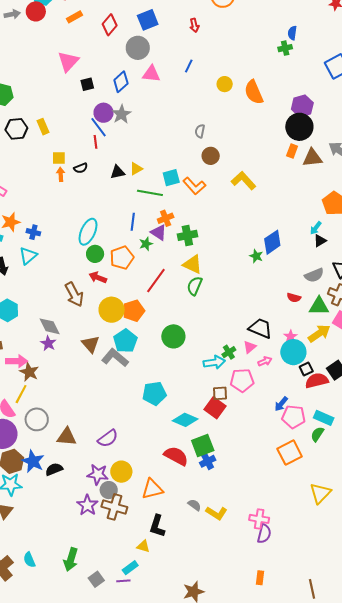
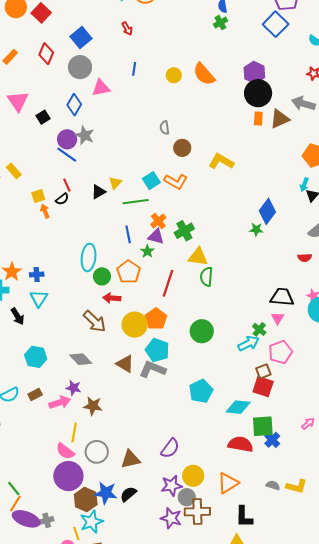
red line: (95, 142) -> (67, 185), moved
purple star: (48, 343) -> (73, 388), moved
pink arrow: (265, 361) -> (308, 423), moved
brown star: (29, 372) -> (93, 406), moved
green square: (203, 446) -> (263, 426), turned 35

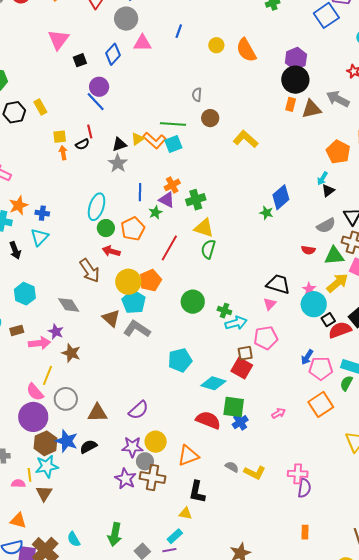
gray star: (85, 135) -> (118, 163), moved
orange L-shape: (176, 181) -> (154, 140), moved
green line: (136, 202) -> (173, 124), moved
green cross: (259, 329) -> (224, 311), moved, turned -32
cyan pentagon: (157, 350) -> (134, 302), moved

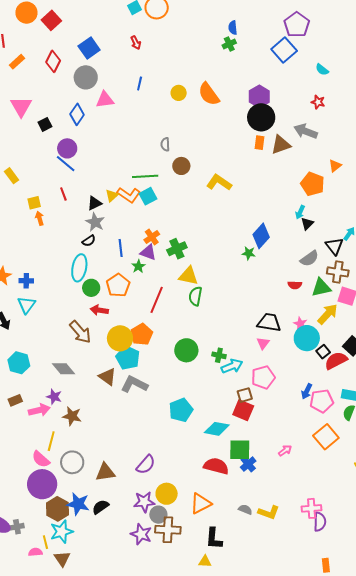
black semicircle: (82, 144) -> (89, 241), moved

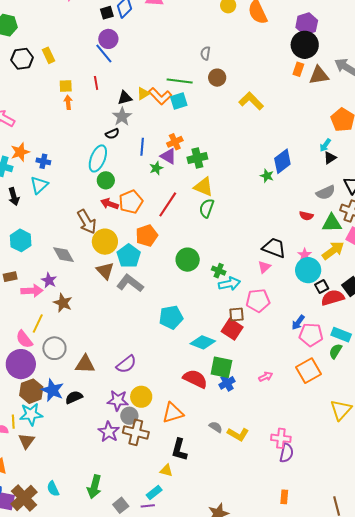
black square: (45, 124) -> (107, 13), moved
orange pentagon: (118, 285) -> (131, 202), moved
yellow circle: (120, 338) -> (105, 242), moved

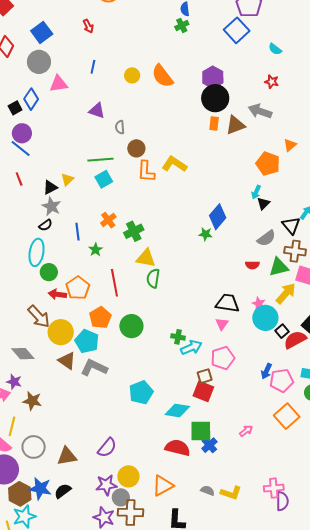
orange L-shape: (160, 96) -> (146, 171), moved, turned 60
purple triangle: (168, 156) -> (97, 111), moved
red line: (168, 204) -> (114, 283), turned -32
green circle: (188, 260) -> (131, 326), moved

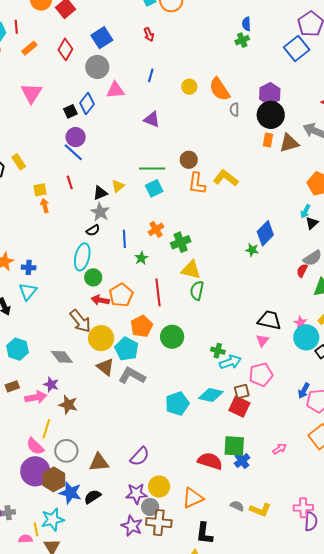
gray semicircle: (120, 127) -> (234, 110), moved
red semicircle: (252, 265) -> (302, 271), moved, turned 112
cyan diamond: (177, 410) -> (211, 395), moved
brown hexagon: (20, 494) -> (54, 479), moved

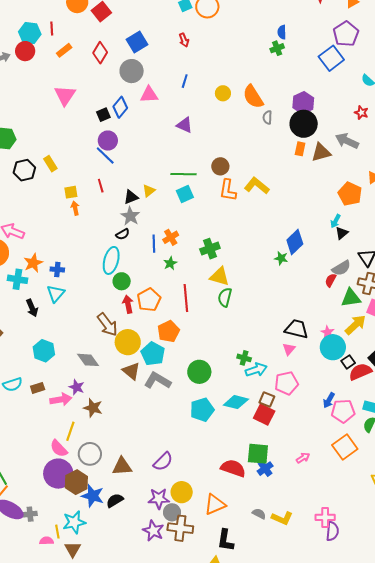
orange cross: (156, 229) -> (171, 237), moved
red arrow: (100, 300) -> (128, 304), turned 66
green circle: (172, 337) -> (199, 372), moved
brown square: (242, 392) -> (267, 399), turned 35

